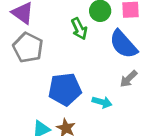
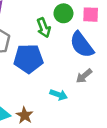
blue pentagon: (65, 89) -> (28, 59), moved

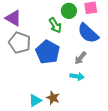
blue pentagon: (28, 59) -> (48, 52), turned -30
gray arrow: (84, 76) -> (80, 58), moved

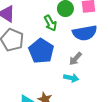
blue semicircle: (88, 33) -> (85, 33), turned -55

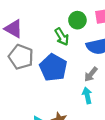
cyan arrow: (71, 78) -> (87, 95), turned -112

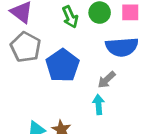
green arrow: (62, 37) -> (70, 17), moved

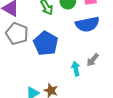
gray arrow: (107, 80) -> (93, 60), moved

